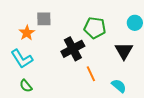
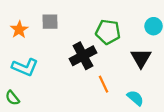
orange star: (27, 33) -> (19, 30), moved
cyan L-shape: (22, 59) -> (25, 67), turned -35
green semicircle: (26, 86) -> (12, 98), moved

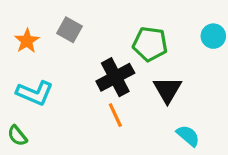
gray square: (50, 22) -> (69, 30), turned 30
black triangle: (141, 58) -> (167, 90), moved
orange line: (103, 84) -> (115, 115), moved

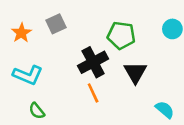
gray square: (69, 30) -> (56, 24), turned 36
green semicircle: (17, 136) -> (37, 111), moved
cyan semicircle: (188, 136) -> (165, 110), moved

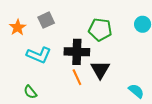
black cross: (93, 62) -> (77, 52), turned 30
black triangle: (135, 72) -> (100, 70), moved
cyan L-shape: (28, 75) -> (39, 55), moved

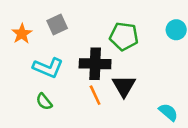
green semicircle: (30, 92) -> (44, 102), moved

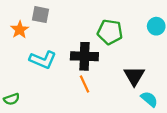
gray square: (57, 25) -> (41, 15), moved, turned 36
black triangle: (124, 86) -> (134, 76), moved
green semicircle: (44, 102) -> (12, 99), moved, turned -70

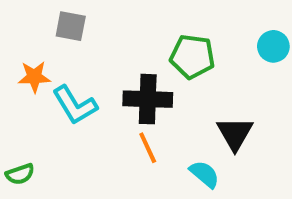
orange star: (20, 30) -> (34, 77), moved, turned 30
cyan L-shape: (43, 60) -> (75, 105), turned 36
cyan semicircle: (149, 99) -> (204, 174), moved

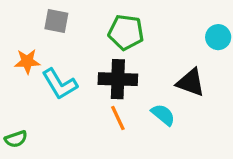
green pentagon: (192, 57) -> (126, 32), moved
black triangle: (235, 134) -> (191, 82), moved, turned -40
cyan semicircle: (204, 174) -> (163, 115), moved

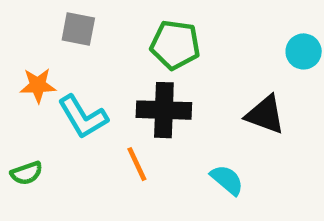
cyan semicircle: (163, 115) -> (227, 180), moved
orange line: (118, 118) -> (137, 164), moved
green semicircle: (16, 139) -> (27, 173), moved

